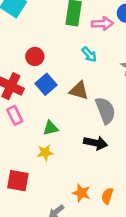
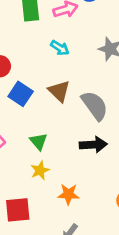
brown triangle: (79, 91) -> (59, 91), turned 42
green triangle: (50, 128) -> (39, 141), turned -42
orange star: (81, 193) -> (68, 194), moved

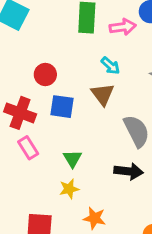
brown triangle: (59, 91) -> (103, 94), moved
blue square: (21, 94) -> (62, 107), turned -35

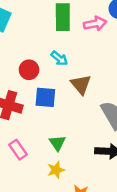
cyan arrow: (110, 66) -> (59, 58), moved
pink rectangle: (28, 148) -> (18, 150), moved

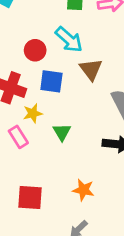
cyan arrow: (59, 58) -> (69, 40), size x1.5
yellow star: (56, 170) -> (33, 113), moved

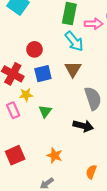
cyan arrow: (69, 40) -> (74, 41), moved
blue square: (51, 81) -> (43, 74), turned -30
red square: (30, 197) -> (15, 155), turned -36

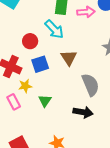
cyan arrow: (74, 41) -> (54, 29), moved

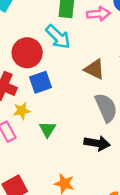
red circle: (30, 41) -> (27, 53), size x1.5
brown triangle: (69, 58) -> (95, 69), moved, turned -30

